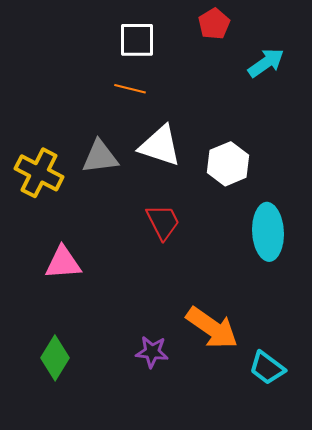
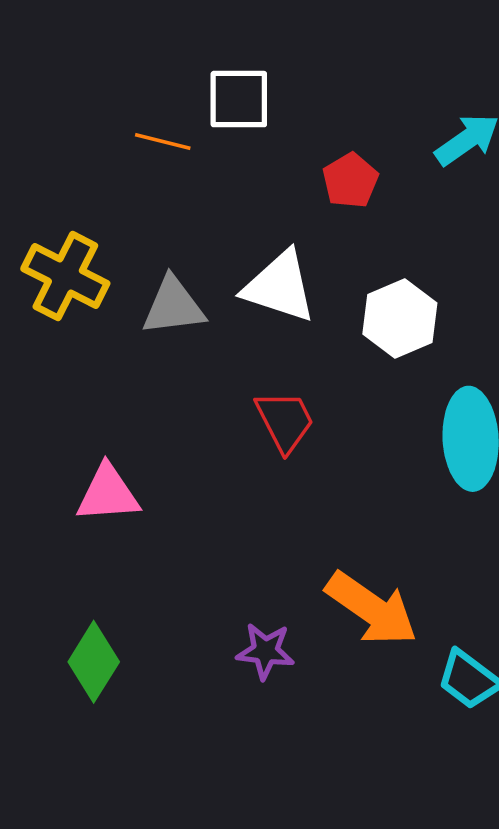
red pentagon: (214, 24) -> (350, 180), moved
orange line: (130, 89) -> (163, 142), moved
yellow cross: (39, 173) -> (65, 276), moved

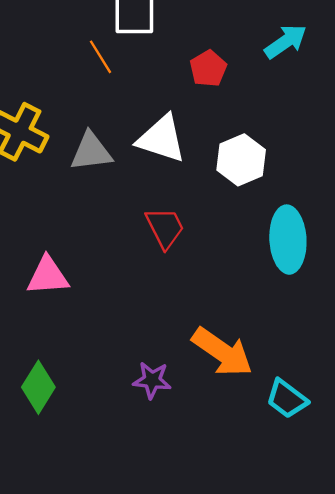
orange line: (163, 142) -> (100, 57), moved, turned 44

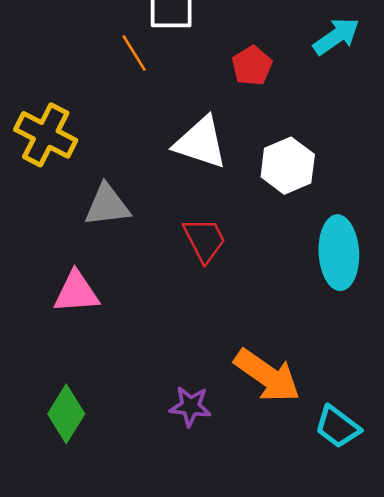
gray triangle: (91, 152) -> (107, 205), moved

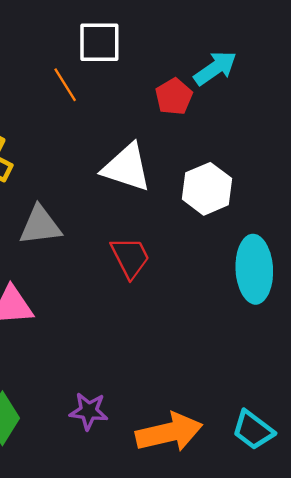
cyan arrow: (336, 36) -> (215, 68), moved
orange arrow: (267, 376) -> (169, 432), moved, turned -48
purple star: (190, 406) -> (89, 411), moved

